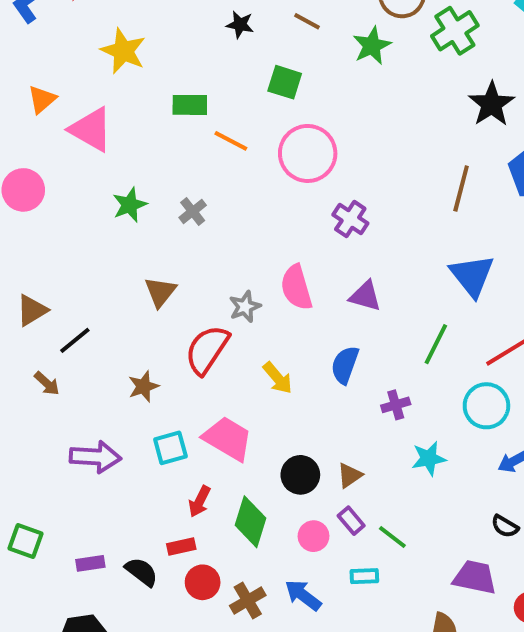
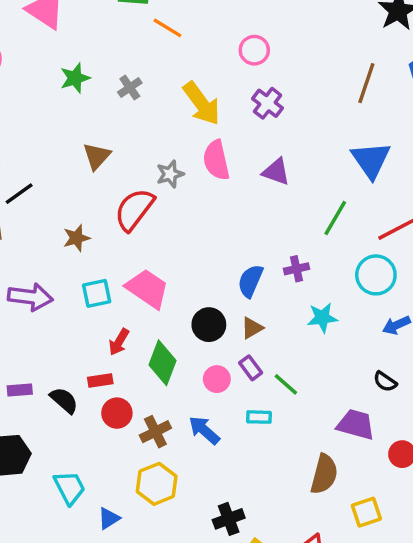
pink circle: (308, 153) -> (254, 50), moved, size x0.6
blue semicircle: (345, 365) -> (250, 281), moved
yellow arrow: (278, 378) -> (202, 103), moved, size x1.5

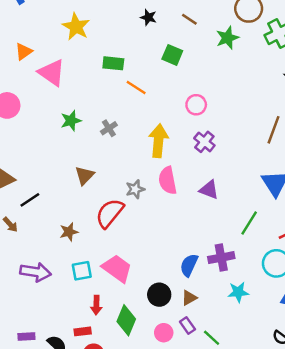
yellow arrow: (202, 103) -> (158, 141), turned -140
purple cross: (297, 269) -> (221, 258), size x1.5
red arrow: (119, 342) -> (96, 305), turned -30

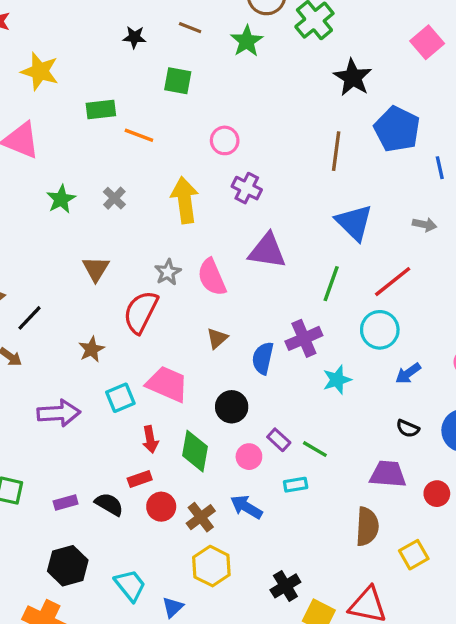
pink semicircle: (168, 180) -> (212, 277), moved
purple triangle: (209, 190) -> (267, 251), size x1.4
brown triangle: (189, 298) -> (217, 338), moved

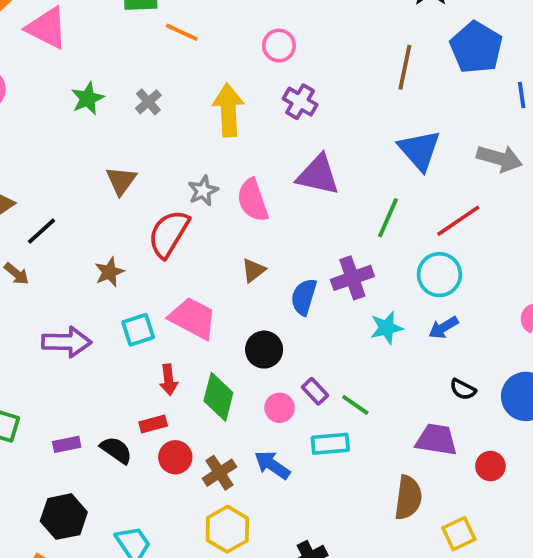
gray arrow: (425, 225) -> (499, 158), size x1.6
blue arrow: (408, 373) -> (443, 328), moved
cyan rectangle: (296, 485) -> (330, 444), size x1.4

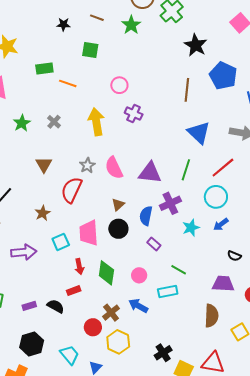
purple triangle: (318, 175) -> (150, 173), moved
pink trapezoid: (193, 318) -> (89, 233), turned -116
black circle: (264, 350) -> (118, 229), moved
purple rectangle: (315, 391) -> (154, 244), moved
red circle: (175, 457) -> (93, 327), moved

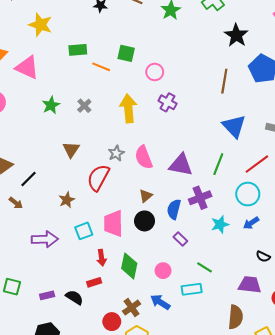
green square: (90, 50) -> (126, 53), moved

